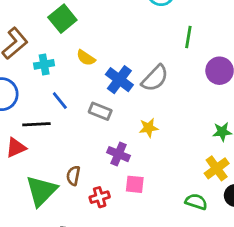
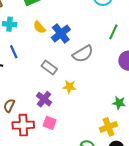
blue cross: (119, 80) -> (61, 33), moved
gray rectangle: (100, 111) -> (49, 67), moved
red cross: (100, 197) -> (23, 125), size x1.5

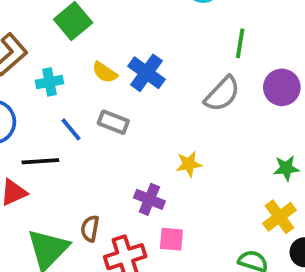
gray semicircle: (83, 54) -> (222, 94), moved
gray rectangle: (49, 67) -> (113, 122), moved

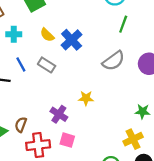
green line: (240, 43) -> (123, 24), moved

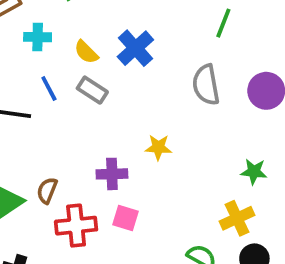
yellow semicircle: (47, 35) -> (86, 52), moved
gray semicircle: (113, 61) -> (206, 85), turned 115
purple cross: (59, 114) -> (112, 174), turned -36

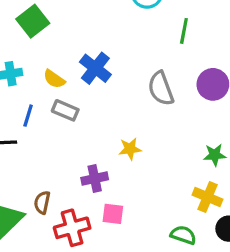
green line: (223, 23) -> (184, 31), moved
blue line: (49, 88) -> (28, 116), turned 55
yellow cross: (237, 218) -> (208, 197), turned -32

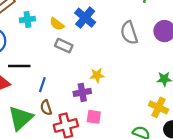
blue line: (28, 116) -> (42, 85), moved
yellow star: (130, 149) -> (97, 75), moved
brown semicircle: (42, 202) -> (46, 108), turned -32

